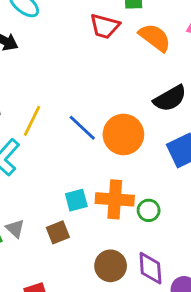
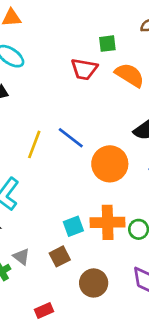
yellow line: (32, 121) -> (34, 144), moved
blue line: (82, 128) -> (71, 138), moved
brown circle: (111, 266) -> (94, 283), moved

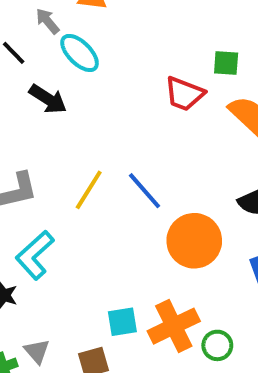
orange cross: (108, 222) -> (174, 326), turned -36

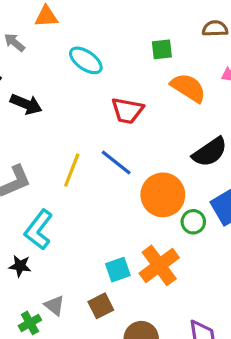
cyan ellipse: (80, 53) -> (86, 60), moved
red trapezoid: (184, 94) -> (127, 111), moved
green circle: (217, 345) -> (193, 222), moved

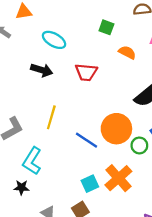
green square: (162, 49) -> (106, 27), turned 32
orange semicircle: (188, 88) -> (127, 52), size x0.7
black arrow: (26, 104) -> (42, 70), moved
blue line: (116, 163) -> (87, 140), moved

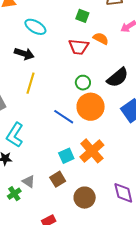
red trapezoid: (86, 72) -> (79, 47), moved
yellow line: (51, 117) -> (30, 83), moved
green circle: (139, 145) -> (83, 83), moved

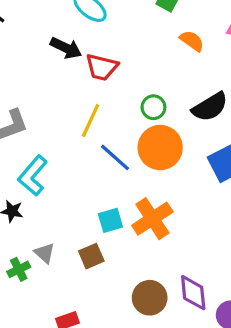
red trapezoid: (79, 47) -> (102, 67), moved
yellow line: (30, 83) -> (91, 120), moved
brown circle: (85, 198) -> (150, 298), moved

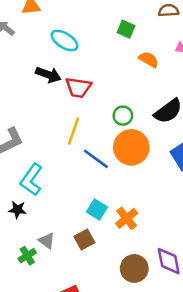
orange cross: (152, 219) -> (127, 218), moved, size x0.7
cyan square: (110, 220) -> (97, 210), turned -36

